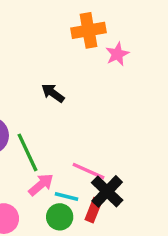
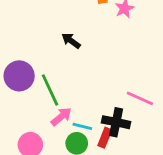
pink line: (88, 171) -> (140, 98), moved
black cross: (107, 191) -> (116, 122), turned -32

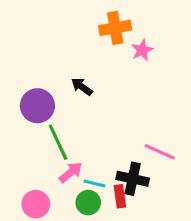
purple circle: (19, 76) -> (37, 106), moved
red rectangle: (105, 138) -> (120, 196), turned -30

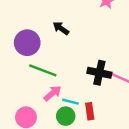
green line: (58, 142) -> (43, 70), turned -44
black cross: (133, 179) -> (99, 73), moved

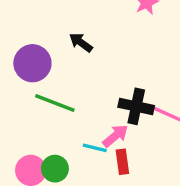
pink arrow: (52, 93) -> (115, 136), moved
green circle: (66, 116) -> (55, 169), moved

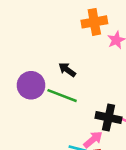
green line: (55, 103) -> (62, 96), moved

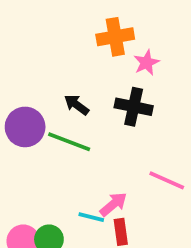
black cross: (109, 118) -> (134, 107), moved

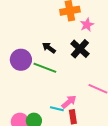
black cross: (134, 107) -> (80, 49), turned 30

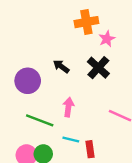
green line: (45, 68) -> (40, 120), moved
pink arrow: (69, 102) -> (68, 107), moved, turned -42

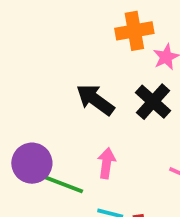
black arrow: (61, 66) -> (95, 100), size x1.5
purple circle: (28, 81) -> (32, 163), moved

